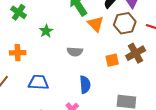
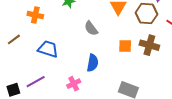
gray semicircle: (75, 52) -> (91, 28), turned 35
brown cross: (136, 53) -> (149, 45), turned 30

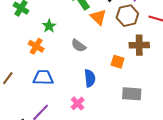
orange cross: (35, 15) -> (36, 46), moved, turned 35
orange square: (125, 46) -> (118, 62), moved, turned 32

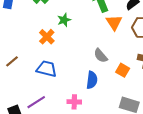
gray semicircle: (79, 46) -> (101, 56), moved
pink cross: (78, 103) -> (74, 102), turned 32

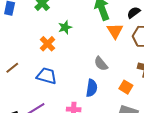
orange square: (123, 70) -> (126, 87), moved

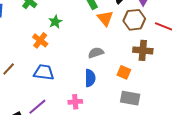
gray semicircle: (101, 64) -> (96, 53), turned 119

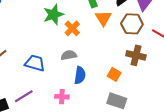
green star: (55, 22) -> (53, 15), size x1.5
orange cross: (40, 40) -> (72, 28), moved
gray semicircle: (96, 53) -> (69, 55), moved

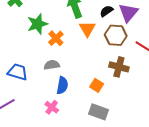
pink cross: (62, 97) -> (52, 107), moved, turned 32

